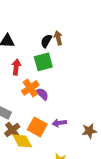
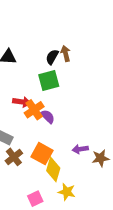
red arrow: (16, 67) -> (22, 102), moved, turned 91
purple arrow: (59, 123) -> (80, 149), moved
yellow diamond: (22, 141) -> (53, 169), moved, turned 45

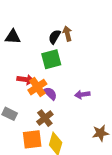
purple arrow: (80, 149) -> (82, 95), moved
orange square: (42, 154) -> (32, 139), moved, turned -36
brown cross: (14, 157) -> (45, 118), moved

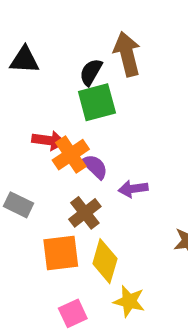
brown arrow: (67, 34) -> (127, 54), size x1.5
black semicircle: (55, 37) -> (91, 72), moved
purple arrow: (82, 95) -> (133, 189), moved

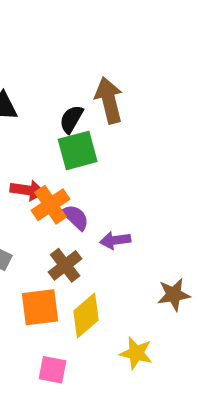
yellow diamond: (105, 261) -> (86, 316), turned 33
yellow star: (129, 301) -> (136, 353), moved
pink square: (73, 313) -> (53, 370), turned 36

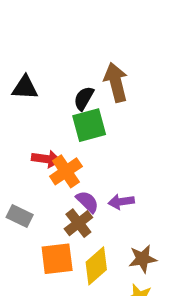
purple semicircle: (76, 217) -> (87, 202), moved
brown star: (174, 295) -> (143, 259), moved

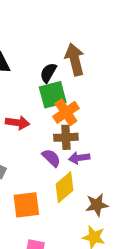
orange cross: (66, 171) -> (66, 112), moved
brown cross: (78, 223) -> (66, 137), moved, turned 35
yellow diamond: (96, 266) -> (64, 187), moved

